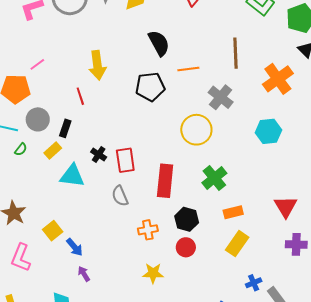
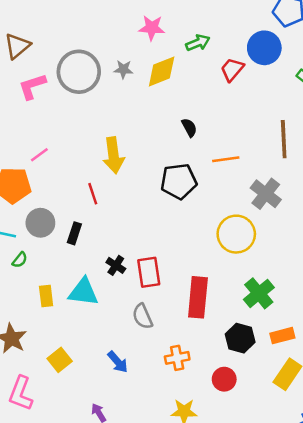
black semicircle: (159, 43) -> (189, 128), size x0.6
yellow rectangle: (53, 151) -> (46, 296), moved, turned -54
black hexagon: (187, 219) -> (240, 338), moved
blue arrow: (75, 247) -> (118, 362), moved

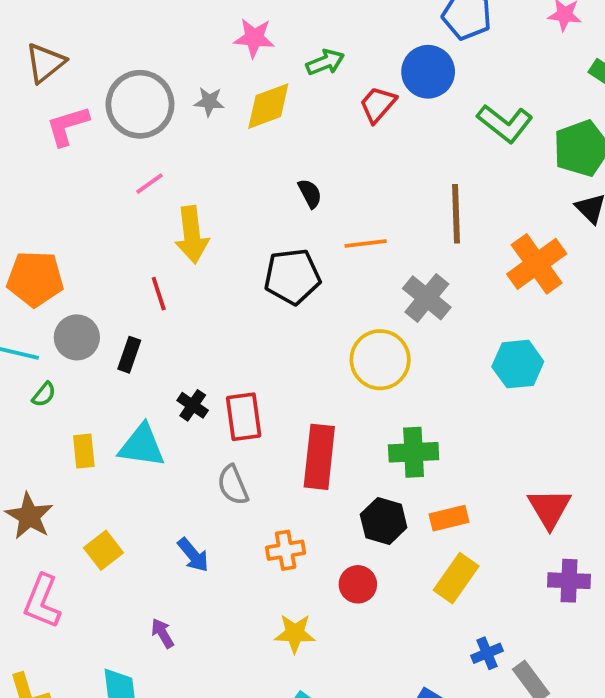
pink line: (39, 155) -> (150, 184), moved
green cross: (259, 293) -> (414, 452), turned 36

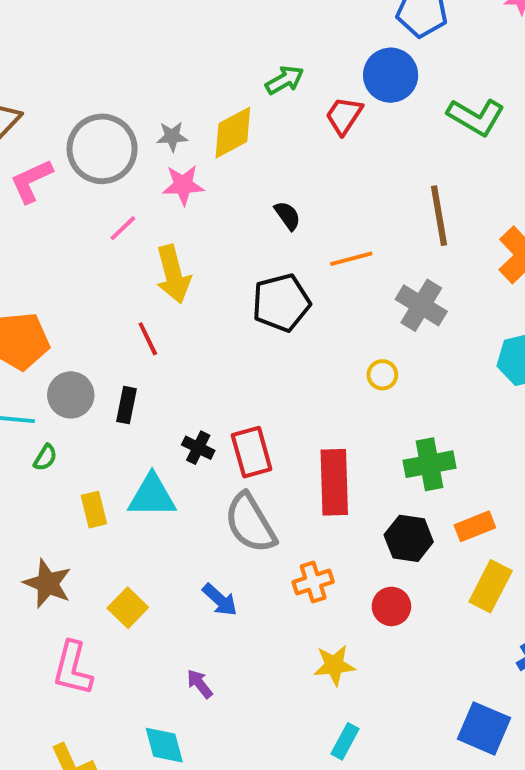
pink star: (254, 38) -> (183, 185), moved
yellow circle: (380, 360) -> (382, 375), size x0.5
gray semicircle: (233, 485) -> (250, 523), size x1.5

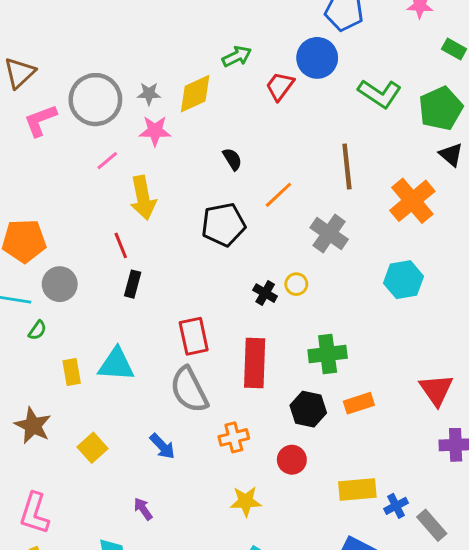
orange line: (351, 259) -> (278, 195), turned -32
black rectangle: (127, 405) -> (133, 284), moved
black cross: (198, 448) -> (265, 293), moved
yellow rectangle: (491, 586) -> (357, 489), moved, turned 54
pink L-shape: (73, 668) -> (34, 513), moved

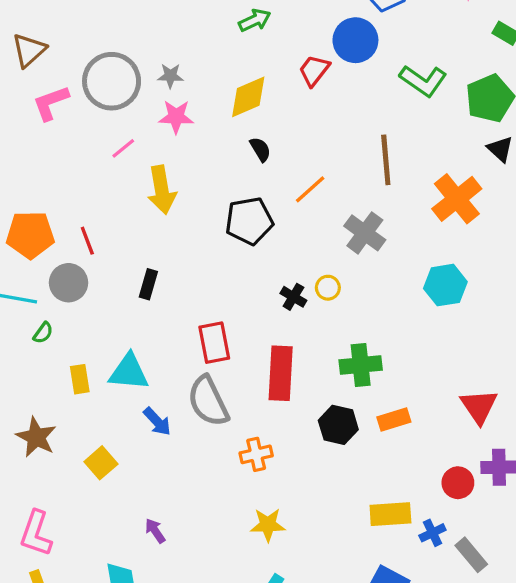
green arrow: (237, 56) -> (255, 20), moved
yellow diamond: (195, 94) -> (248, 97), moved
red line: (121, 245) -> (87, 241), moved
blue arrow: (162, 446) -> (157, 421), moved
red circle: (292, 460) -> (458, 483), moved

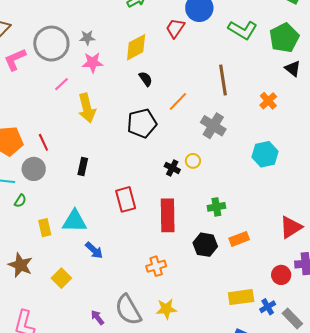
orange cross: (457, 199) -> (268, 101), size x0.6
green cross: (361, 365) -> (216, 207), size x0.7
gray semicircle: (208, 401) -> (128, 310), moved
red triangle: (479, 406) -> (291, 227), turned 35

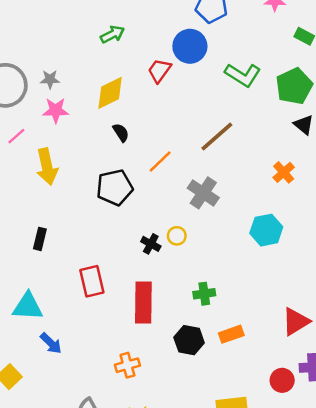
brown line: (223, 80) -> (217, 137), turned 56
orange cross: (268, 101) -> (284, 172), moved

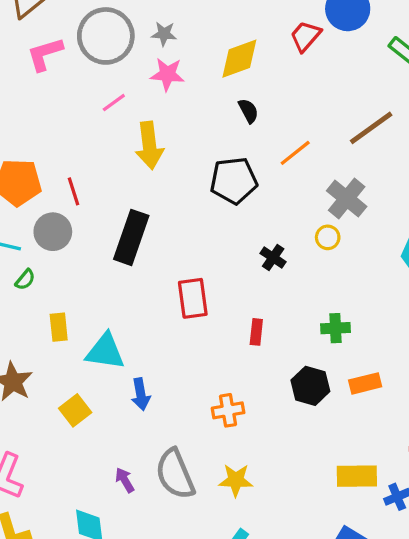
yellow circle: (177, 236) -> (328, 237), moved
black rectangle: (40, 239) -> (131, 237), size x1.8
red rectangle: (143, 303) -> (256, 332), size x0.5
cyan triangle: (28, 306) -> (105, 351), moved
blue arrow: (51, 343) -> (141, 394), moved, turned 30

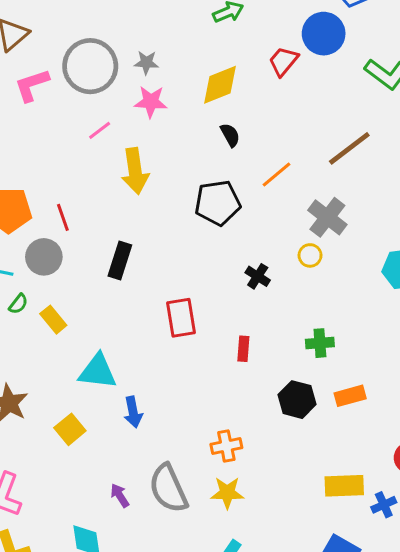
black rectangle: (131, 237) -> (120, 260), size x0.7
yellow rectangle: (59, 327) -> (53, 320), moved, turned -32
orange cross: (228, 410) -> (226, 446), moved

